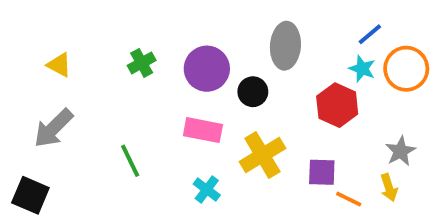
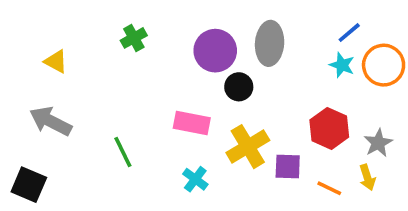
green cross: (142, 63) -> (134, 38), moved
purple circle: (207, 69) -> (215, 51), moved
red hexagon: (337, 105) -> (329, 128), moved
gray arrow: (53, 128) -> (51, 121), turned 72
purple square: (322, 172) -> (288, 166), moved

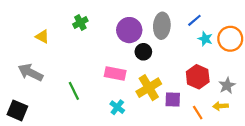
blue line: (349, 33) -> (194, 20), moved
yellow triangle: (56, 61) -> (42, 37), moved
yellow arrow: (367, 177) -> (220, 106), turned 104
orange line: (329, 188) -> (198, 113), turned 32

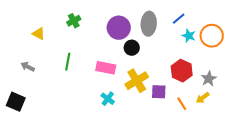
gray arrow: (30, 72) -> (28, 67), size x0.6
green line: (74, 91) -> (68, 62), moved, turned 36
yellow arrow: (220, 106) -> (203, 98), turned -32

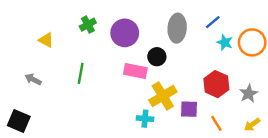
purple circle: (119, 28) -> (125, 33), moved
pink rectangle: (106, 68) -> (135, 71), moved
yellow arrow: (203, 98) -> (252, 125), moved
cyan cross: (108, 99) -> (145, 119), moved, turned -32

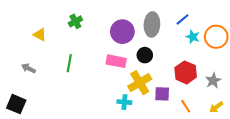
purple circle: (125, 33) -> (122, 32), moved
black circle: (157, 57) -> (145, 55), moved

